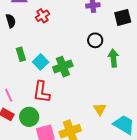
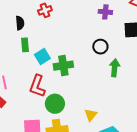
red cross: (42, 16) -> (45, 10), moved
black semicircle: (11, 21) -> (20, 23), moved
green circle: (29, 117) -> (55, 104), moved

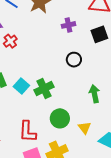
green arrow: (115, 68) -> (94, 94), moved
red L-shape: (37, 86) -> (27, 132), moved
green circle: (55, 104) -> (60, 118), moved

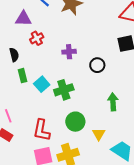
purple cross: (68, 25) -> (69, 52), moved

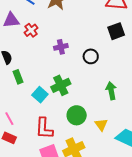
red cross: (37, 38) -> (31, 30), moved
cyan square: (42, 84) -> (40, 95), moved

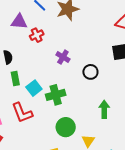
purple cross: (61, 47) -> (63, 57), turned 32
cyan square: (40, 95) -> (34, 88), moved
red L-shape: (44, 128) -> (22, 113), moved, turned -35

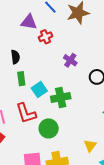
green circle: (66, 127) -> (49, 128), moved

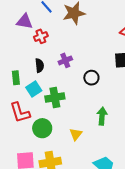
black semicircle: (15, 57) -> (40, 65), moved
purple cross: (70, 60) -> (65, 60), turned 32
yellow triangle: (90, 146) -> (76, 134), moved

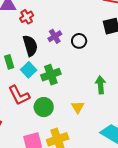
black semicircle: (40, 65) -> (30, 46), size x1.5
black circle: (91, 78) -> (79, 41), moved

